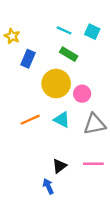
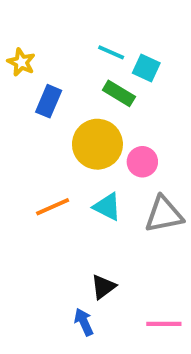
cyan square: (92, 32) -> (146, 68), moved
pink line: (93, 164) -> (164, 324), moved

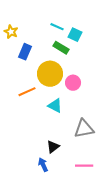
orange line: (53, 207) -> (27, 92), moved
gray triangle: (164, 214) -> (84, 129), moved

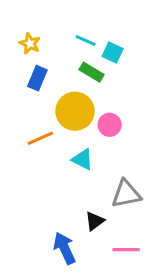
yellow star: (11, 32) -> (30, 44), moved
black triangle: (53, 147) -> (95, 221), moved
blue arrow: (43, 165) -> (64, 248), size x1.5

